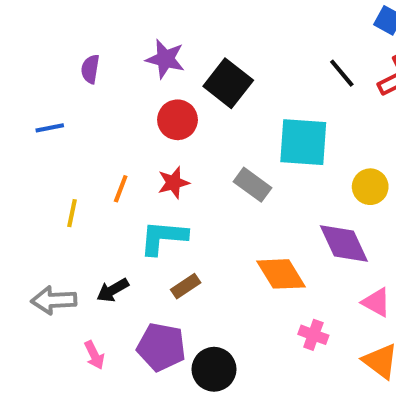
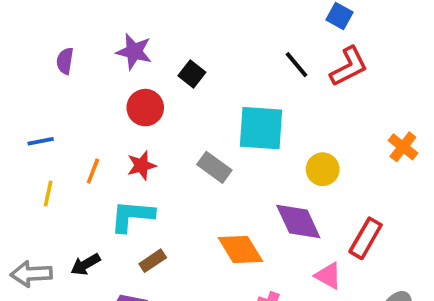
black square: (228, 83) -> (192, 74), size x0.6
blue line: (50, 128) -> (41, 141), moved

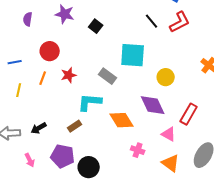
red circle: (145, 108) -> (50, 51), moved
cyan L-shape: (132, 216) -> (90, 102), moved

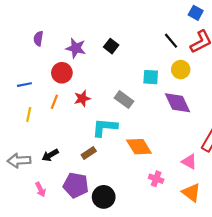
purple star: (65, 14) -> (76, 48), moved
cyan square: (133, 55) -> (151, 77), size x0.6
yellow circle: (166, 77) -> (181, 70), moved
purple diamond: (153, 105) -> (177, 103), moved

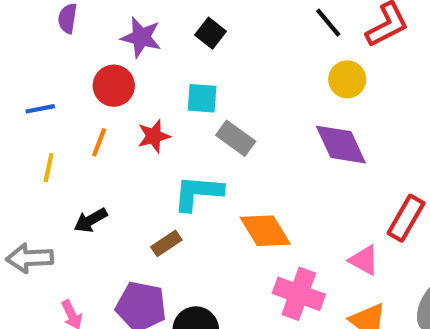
cyan square: (151, 77) -> (202, 98), moved
black arrow: (50, 155) -> (91, 220), moved
pink cross: (156, 179) -> (299, 294), size x1.6

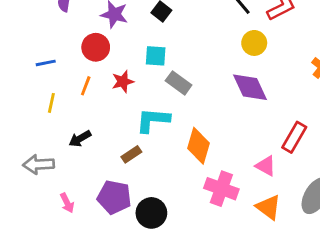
orange diamond: (265, 231) -> (199, 146), turned 48

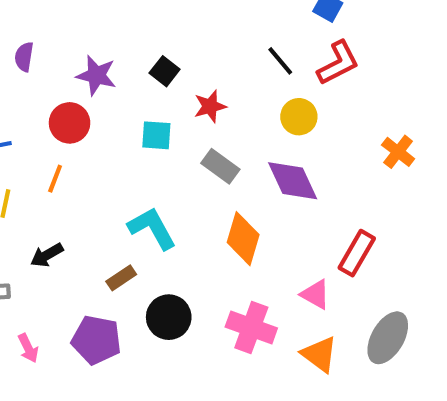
red star: (123, 82) -> (210, 106), moved
gray rectangle: (179, 83) -> (220, 166), moved
cyan L-shape: (153, 120) -> (152, 228), turned 56
orange diamond: (199, 146) -> (243, 239), moved
black circle: (151, 213) -> (169, 317), moved

